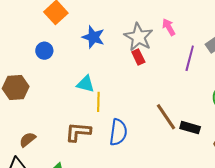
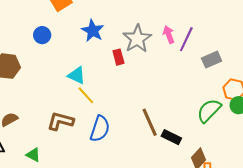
red rectangle: (138, 57) -> (118, 57), moved
purple line: (190, 58) -> (186, 39), moved
yellow line: (98, 102) -> (86, 95), turned -54

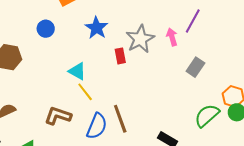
purple line: (186, 39) -> (193, 21), moved
gray rectangle: (212, 60) -> (195, 67), moved, turned -36
brown line: (150, 122) -> (120, 119), moved

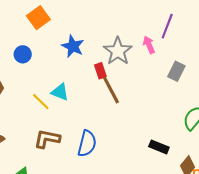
yellow line: (85, 92) -> (41, 102), moved
brown line: (120, 119) -> (111, 90), moved

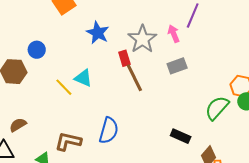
blue circle: (23, 54) -> (37, 50), moved
gray rectangle: (176, 71) -> (177, 66), moved, turned 42
brown L-shape: (47, 139) -> (68, 141), moved

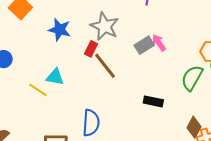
pink arrow: (174, 34) -> (159, 43), moved
red rectangle: (124, 58) -> (91, 49), turned 56
black rectangle: (181, 136) -> (153, 101), moved

